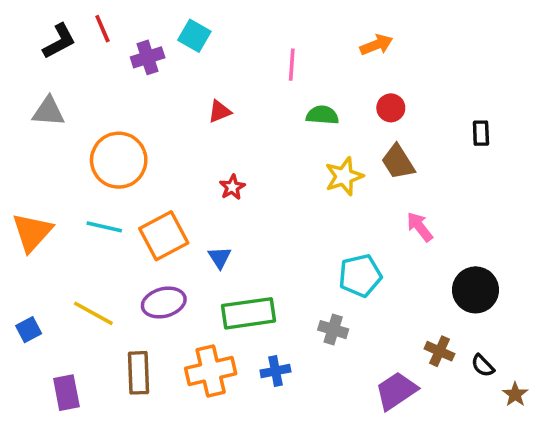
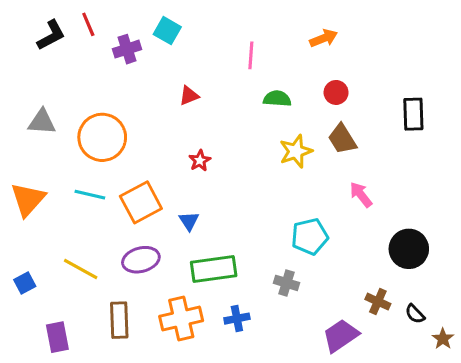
gray triangle: (48, 111) -> (42, 122), moved
black rectangle: (481, 133) -> (413, 114), size x1.5

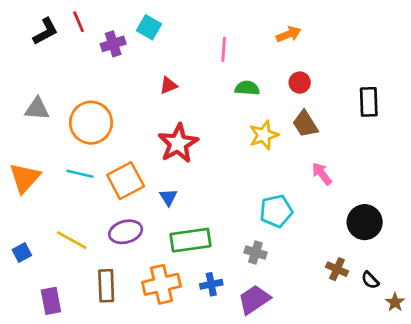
red star: (200, 161) -> (178, 143), size x2.0
purple trapezoid: (341, 336) -> (254, 299), moved

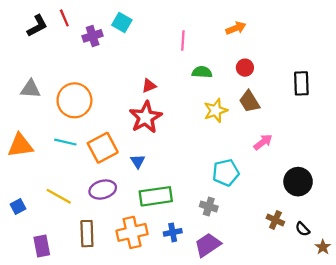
red triangle: (168, 85) -> (149, 86), moved
pink arrow: (322, 174) -> (263, 142), turned 90
orange triangle: (25, 178) -> (20, 145), turned 40

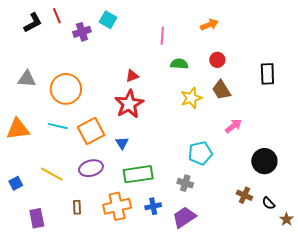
brown rectangle: (87, 234) -> (77, 207), size x0.6

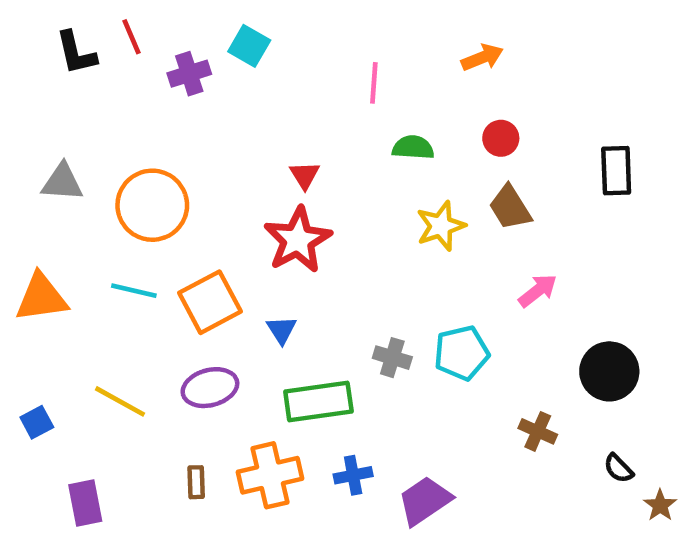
black L-shape: (33, 23) -> (76, 53), turned 105
red triangle: (132, 76) -> (305, 175), turned -40
gray cross: (185, 183) -> (392, 358), moved
brown cross: (244, 195) -> (538, 431), moved
brown rectangle: (77, 207) -> (196, 482), moved

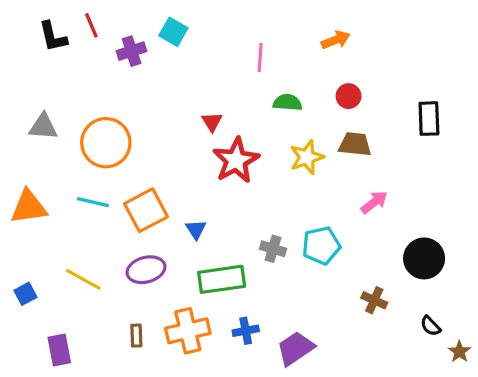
brown trapezoid: (510, 208) -> (355, 144), turned 128
red star: (298, 240) -> (236, 160), moved

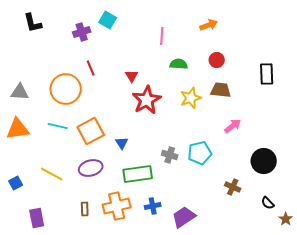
red line: (91, 25) -> (91, 68), moved
gray triangle: (43, 127) -> (20, 92), moved

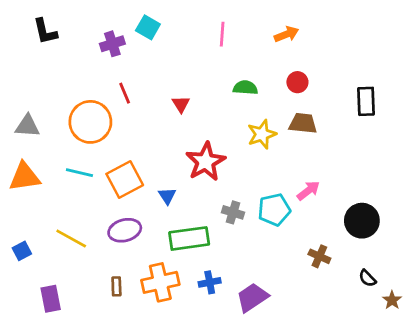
pink line: (162, 36) -> (222, 34), moved
red star: (147, 100) -> (206, 162), moved
pink arrow: (233, 126) -> (308, 190), moved

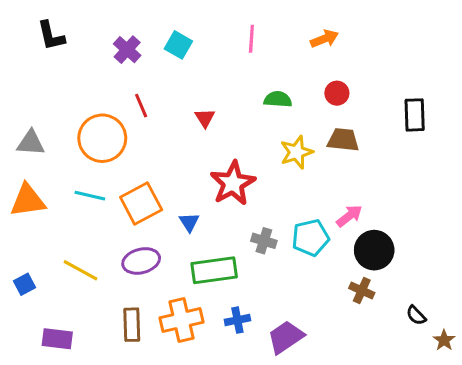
cyan square: (148, 27) -> (178, 45), moved
purple cross: (112, 44) -> (127, 50), turned -30
black circle: (362, 221) -> (374, 250), moved
brown rectangle: (116, 286) -> (132, 325), size x1.5
purple rectangle: (51, 299) -> (57, 339), turned -72

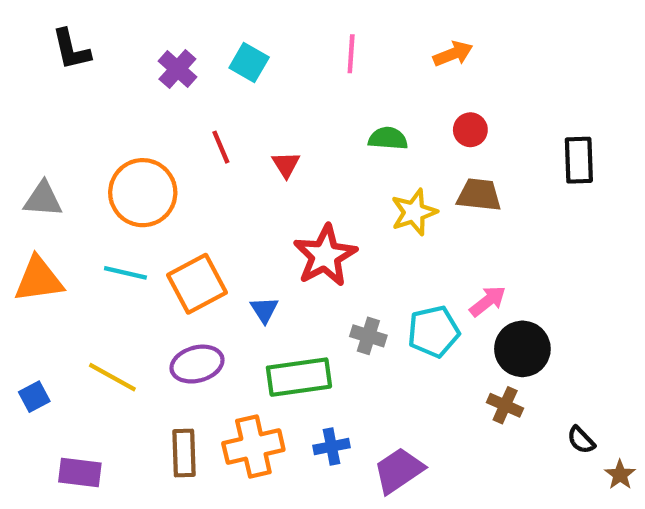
red line: (141, 106) -> (221, 147), moved

